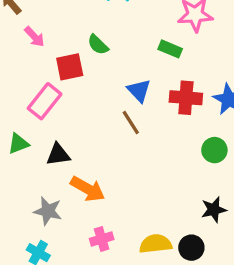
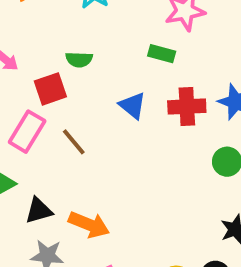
green semicircle: (98, 45) -> (79, 60), turned -35
brown line: (131, 123) -> (74, 142), moved
black triangle: (58, 155) -> (39, 211), moved

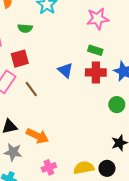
green rectangle: (162, 54) -> (95, 50), moved
green semicircle: (79, 60) -> (25, 28), moved

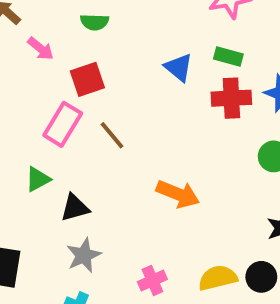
blue triangle: (65, 70) -> (179, 67), moved
orange arrow: (37, 136) -> (178, 194), moved
gray star: (13, 152) -> (84, 255), turned -30

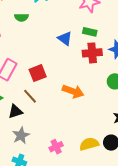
red square: (87, 79) -> (38, 73), moved
brown line: (112, 135) -> (30, 96), moved
orange arrow: (178, 194) -> (73, 91), moved

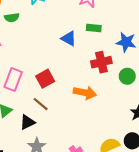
green semicircle: (21, 17) -> (12, 18), moved
red cross: (92, 53) -> (101, 62), moved

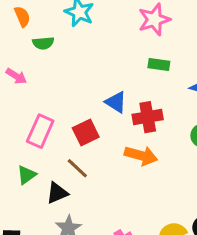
blue triangle: (69, 38) -> (116, 102), moved
red cross: (101, 62) -> (148, 117), moved

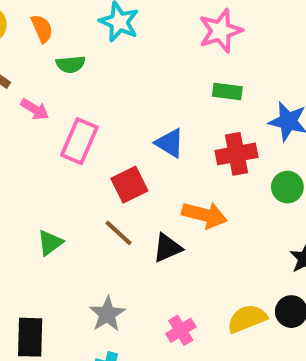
red cross: (148, 117) -> (237, 154), moved
pink rectangle: (40, 131) -> (79, 141), moved
black triangle: (57, 193) -> (167, 248), moved

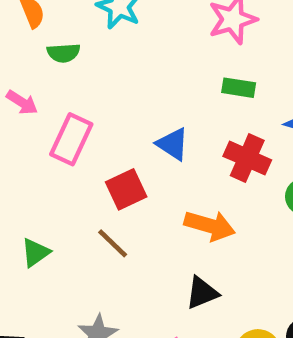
red cross: (237, 154) -> (247, 158), turned 33
black triangle: (167, 248) -> (202, 293), moved

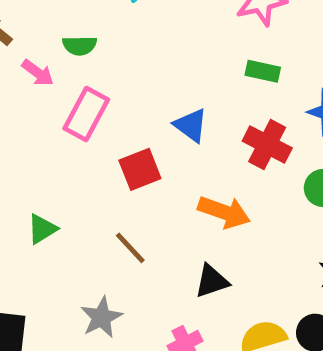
green semicircle: (64, 53) -> (80, 46), moved
brown line: (113, 243) -> (130, 248), moved

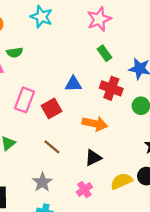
green rectangle: (263, 71) -> (105, 53), turned 49
pink rectangle: (86, 114) -> (24, 100), moved
blue triangle: (191, 125) -> (73, 84), turned -30

